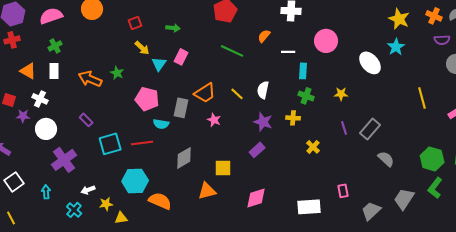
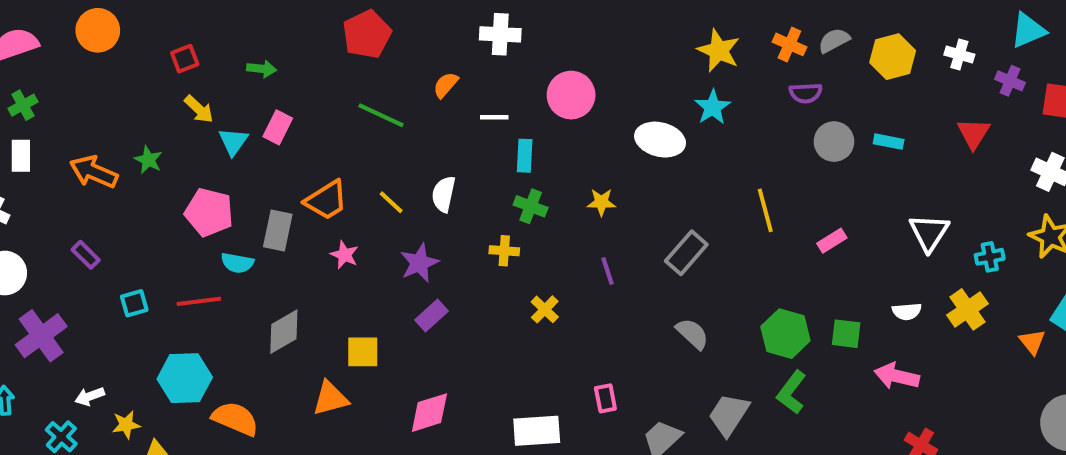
white ellipse: (370, 63) -> (660, 140), turned -35
purple star: (263, 122) -> (419, 263), moved, turned 30
gray rectangle: (370, 129) -> (686, 253), moved
cyan square: (110, 144) -> (134, 303), size x0.6

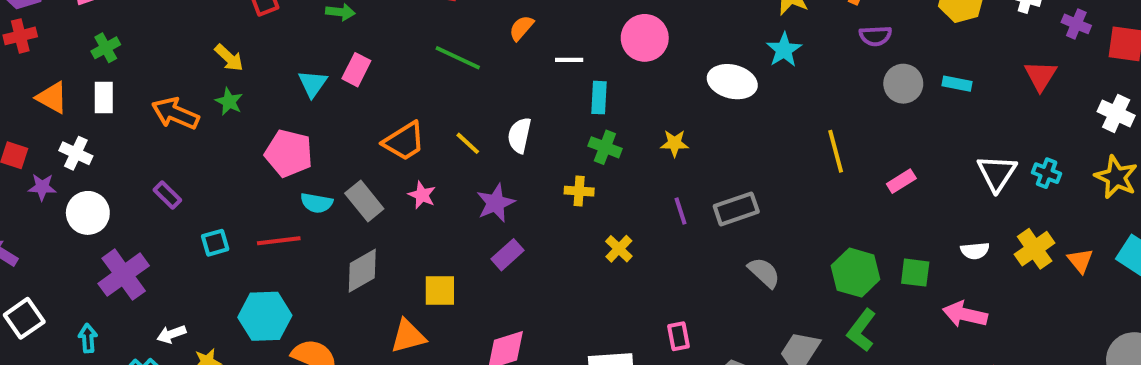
yellow arrow: (199, 109) -> (229, 58), moved
gray rectangle: (278, 231) -> (364, 201), moved, turned -51
gray rectangle: (686, 253) -> (736, 209), moved, turned 30
cyan cross: (990, 257) -> (1046, 173), moved, turned 32
orange triangle: (1032, 342) -> (1080, 261), moved

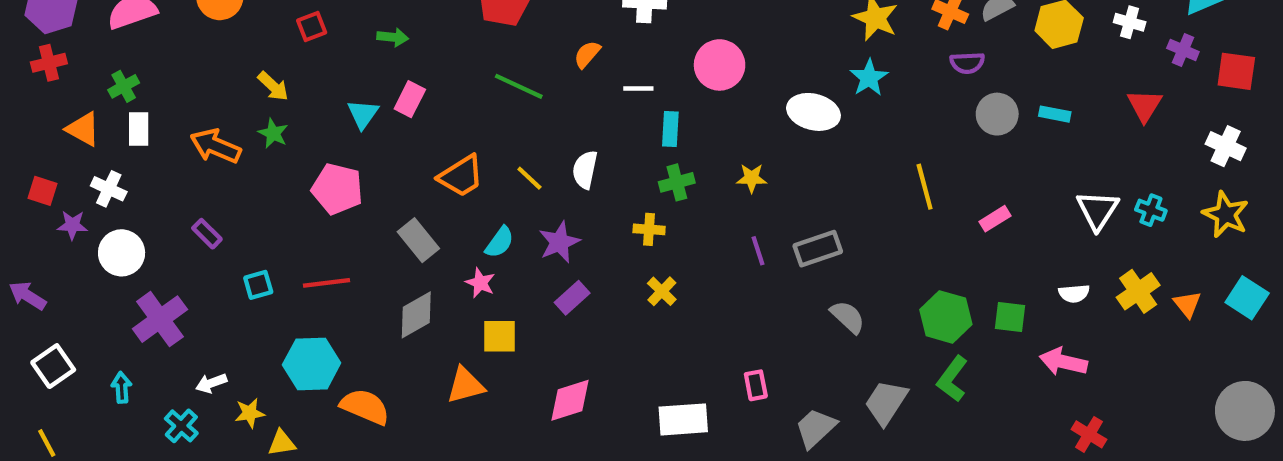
green cross: (106, 48) -> (124, 86), moved
green cross: (605, 147) -> (677, 182), turned -36
pink star: (422, 195) -> (480, 283), moved
cyan semicircle: (317, 203) -> (500, 242), moved, turned -64
yellow cross: (619, 249) -> (662, 291), moved

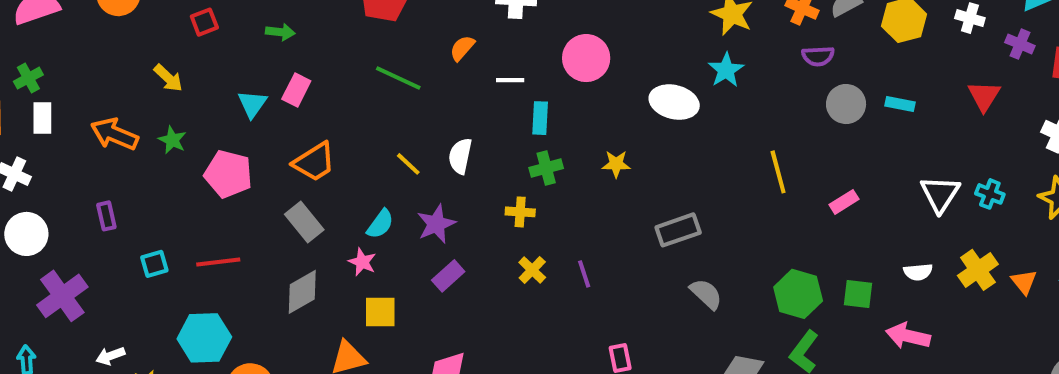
green star: (273, 133) -> (172, 140), moved
orange trapezoid: (461, 176) -> (314, 162), moved
purple rectangle: (207, 234) -> (106, 216), turned 32
purple line: (758, 251) -> (584, 274), moved

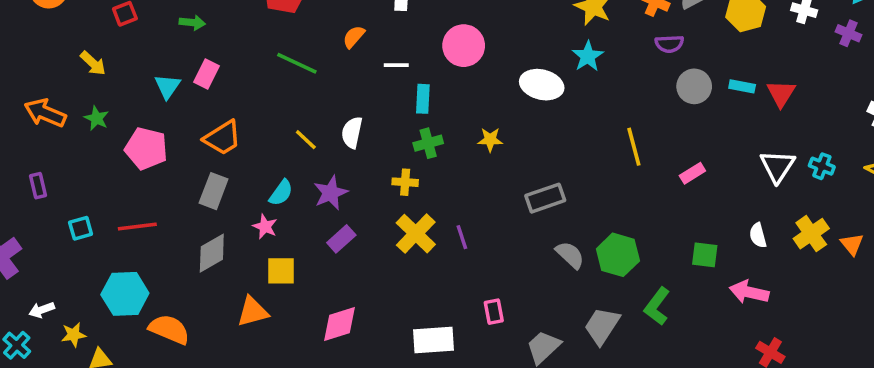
red triangle: (984, 96) -> (781, 93), moved
gray rectangle: (304, 222) -> (214, 191), turned 60
yellow cross: (532, 270) -> (416, 234), size x1.6
white semicircle: (918, 272) -> (758, 235), turned 80
green hexagon: (798, 294) -> (618, 255), moved

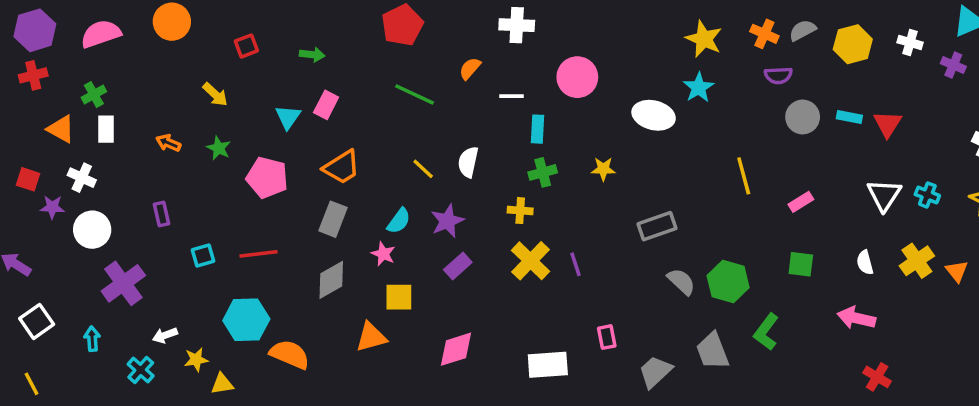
orange arrow: (45, 113) -> (168, 143), size x0.6
green square: (705, 255) -> (801, 264), moved
gray trapezoid: (602, 326) -> (712, 351), turned -54

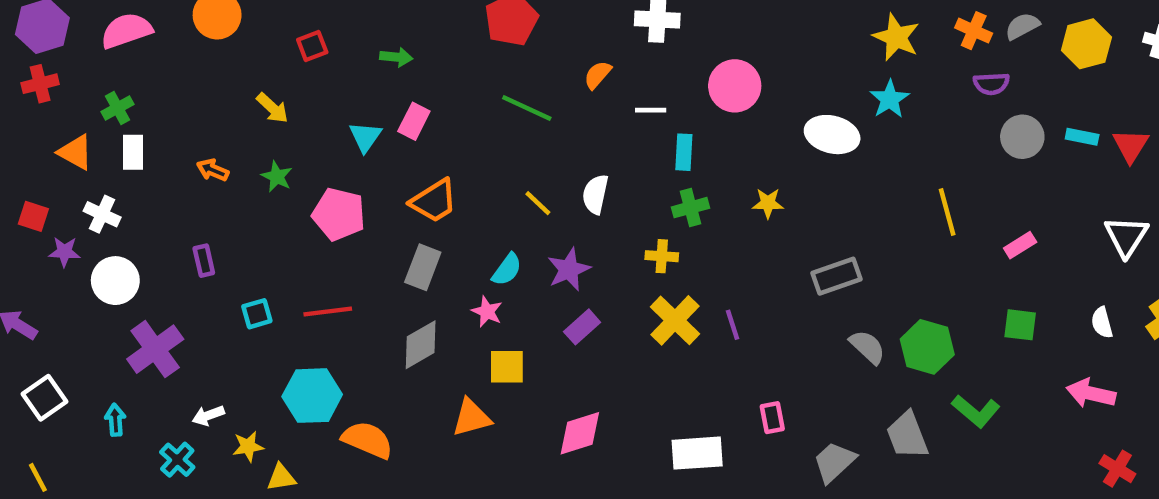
green L-shape: (766, 332) -> (976, 411), turned -87

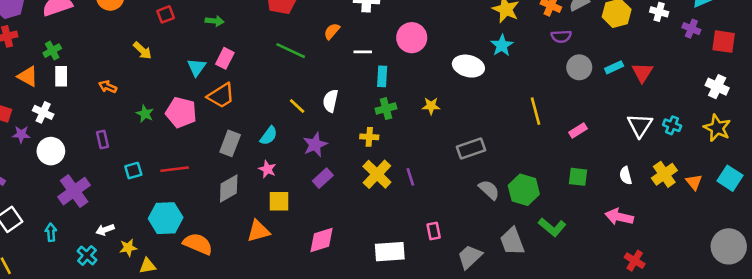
cyan rectangle: (1082, 137) -> (614, 67), turned -36
green star: (277, 177) -> (145, 114), moved
orange trapezoid: (434, 201) -> (221, 96), moved
cyan semicircle: (507, 269) -> (269, 136), moved

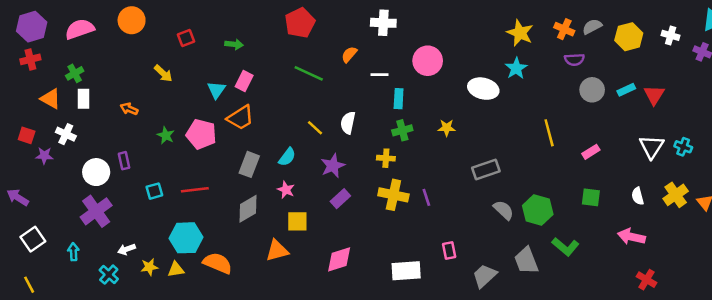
white circle: (51, 151) -> (96, 172), moved
yellow cross: (377, 174) -> (393, 195), turned -32
yellow triangle: (148, 266) -> (176, 269), moved

